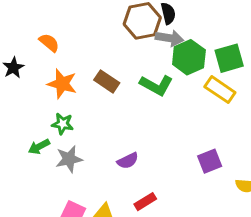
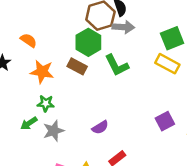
green hexagon: (189, 57) -> (88, 42), moved
green L-shape: (156, 85) -> (117, 65), turned 40

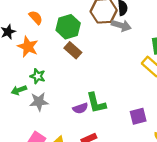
green hexagon: (88, 42) -> (68, 27), moved
green L-shape: (117, 65) -> (96, 103), moved
orange star: (42, 72) -> (28, 47), moved

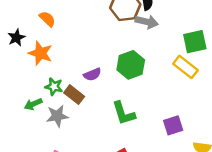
green hexagon: (68, 27) -> (131, 65), moved
brown rectangle: (73, 50) -> (74, 95), moved
purple semicircle: (80, 108) -> (92, 74), moved

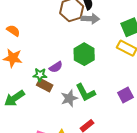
green star: (54, 87) -> (40, 75), moved
green arrow: (33, 104) -> (14, 98), size x1.5
gray star: (57, 116) -> (69, 98), moved

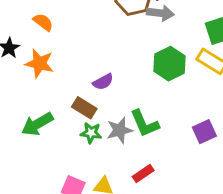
green hexagon: (84, 54) -> (169, 64), moved
green star: (40, 75) -> (91, 133), moved

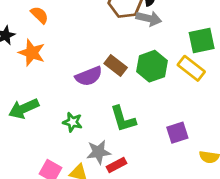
purple semicircle: (103, 82) -> (89, 76), size x1.4
brown rectangle: (84, 108) -> (116, 65), moved
gray star: (120, 130) -> (99, 152), moved

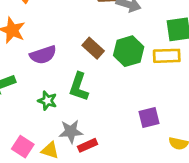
yellow rectangle: (191, 68) -> (167, 56), turned -44
purple semicircle: (89, 76) -> (43, 55), moved
green L-shape: (123, 119) -> (79, 87), moved, turned 32

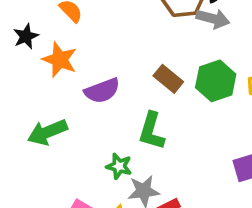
green star: (47, 101) -> (119, 166), moved

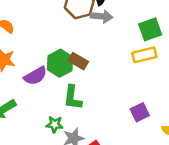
green hexagon: (216, 81) -> (60, 63), moved

